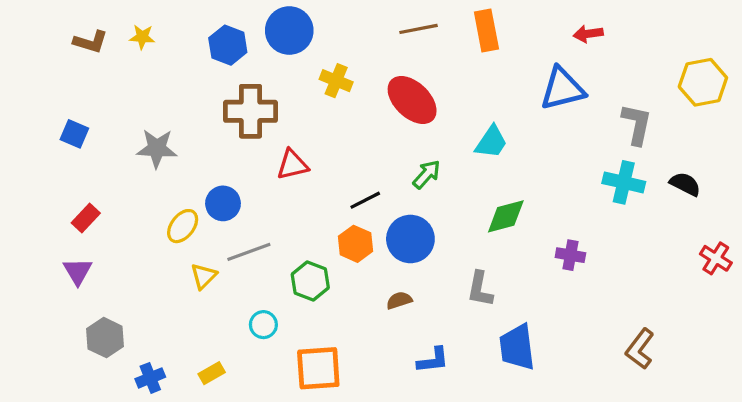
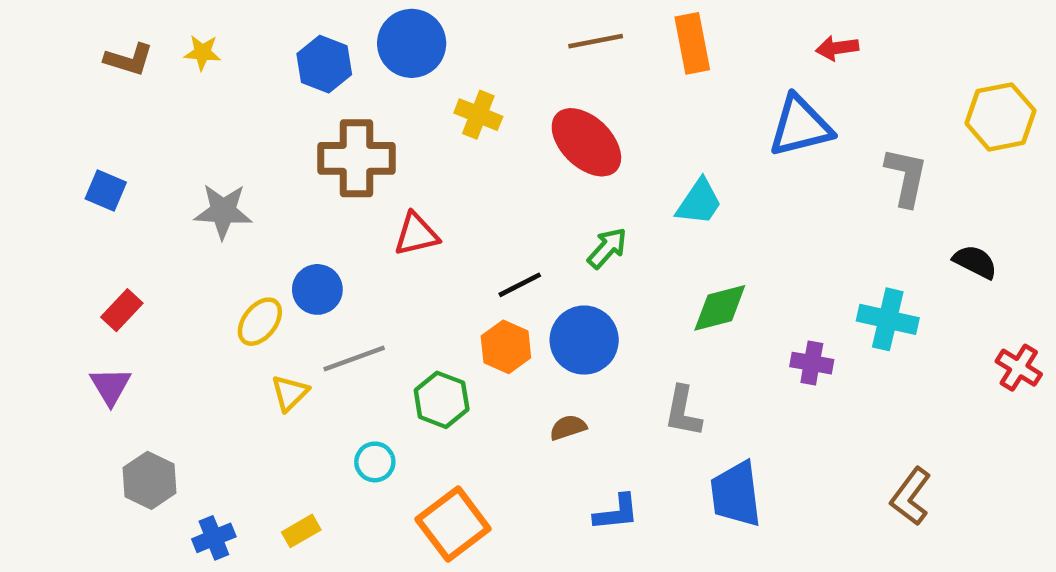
cyan cross: (624, 182) -> (888, 319), moved
orange square: (318, 368) -> (453, 524), turned -33

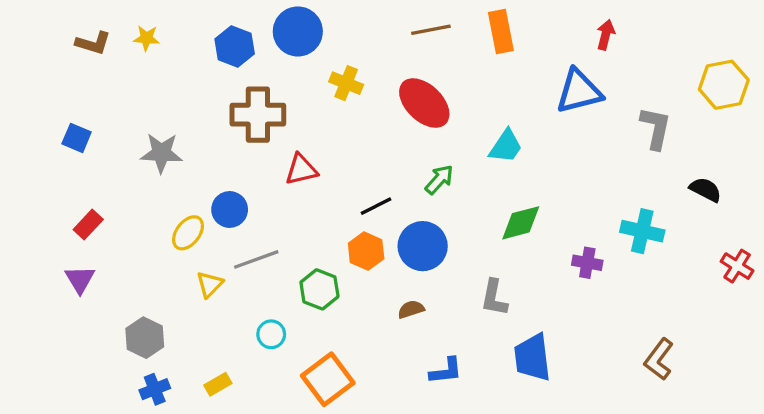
red arrow: (837, 48) -> (606, 35), turned 112
gray hexagon: (149, 480) -> (145, 338), moved

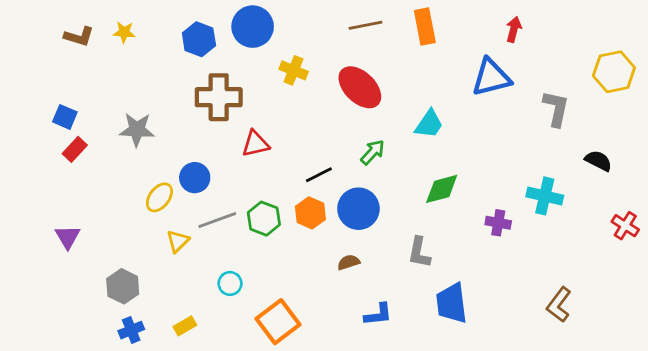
red rectangle: (88, 224) -> (75, 149), moved
green hexagon: (319, 289) -> (264, 219), moved

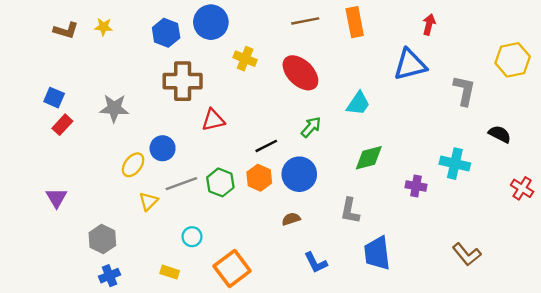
brown L-shape: (559, 305) -> (467, 254), turned -76
blue L-shape: (378, 315) -> (316, 263), turned 70
yellow rectangle: (185, 326) -> (170, 272), moved, turned 48

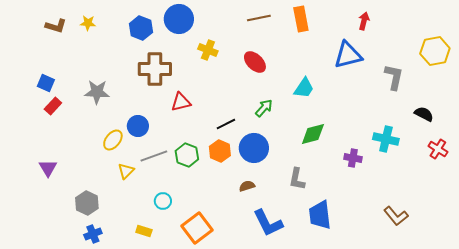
red ellipse: (300, 73) -> (255, 62), size x0.7
red cross: (522, 188) -> (438, 149), moved
blue L-shape: (316, 263) -> (268, 223), size x1.5

